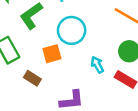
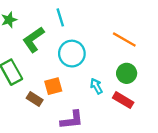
orange square: (52, 54) -> (53, 86), moved

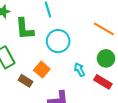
green L-shape: (33, 40) -> (24, 29), turned -60
orange square: (53, 86) -> (42, 70), turned -35

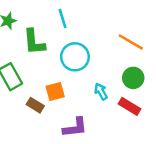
orange square: (42, 70) -> (55, 92), turned 35

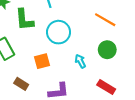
brown rectangle: (35, 105) -> (21, 84), moved
red rectangle: (129, 106) -> (106, 87), moved

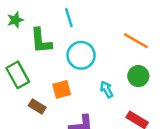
brown rectangle: (21, 84) -> (37, 107), moved

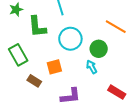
green circle: (138, 76) -> (99, 49), moved

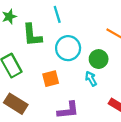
brown rectangle: (34, 81) -> (16, 104), moved, size x1.5

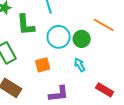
green circle: (99, 59) -> (82, 39), moved

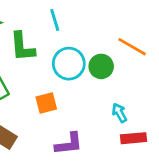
cyan arrow: (80, 65) -> (119, 113), moved
red rectangle: (105, 90) -> (134, 138), turned -36

